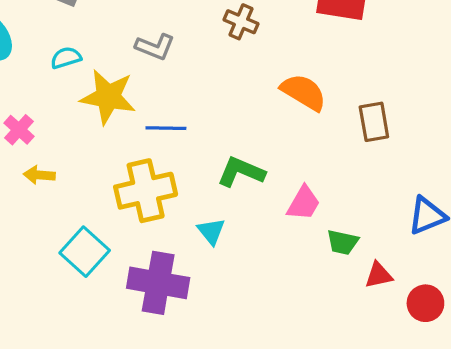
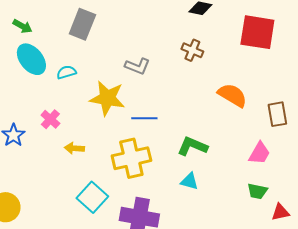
cyan semicircle: (66, 58) -> (66, 72), moved
yellow arrow: (39, 175) -> (74, 148), moved
pink trapezoid: (304, 203) -> (259, 153), moved
cyan triangle: (211, 231) -> (189, 181), moved, turned -36

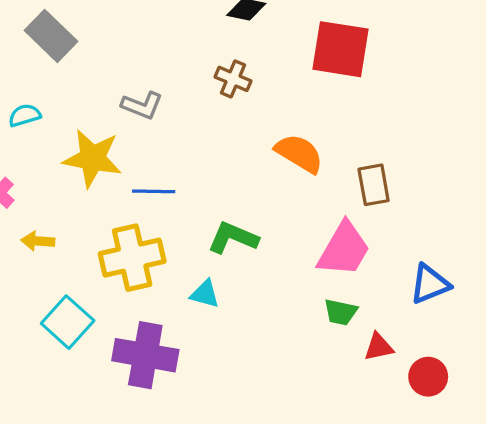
gray rectangle: (82, 24) -> (51, 36), turned -68
pink trapezoid: (259, 153) -> (344, 249), size x1.5
cyan triangle: (189, 181) -> (205, 294), moved

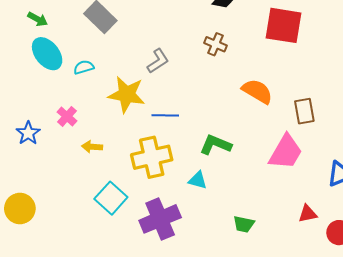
gray L-shape: (142, 105) -> (158, 61), turned -55
green trapezoid: (341, 312) -> (244, 224), moved
purple cross: (145, 355) -> (160, 219), turned -33

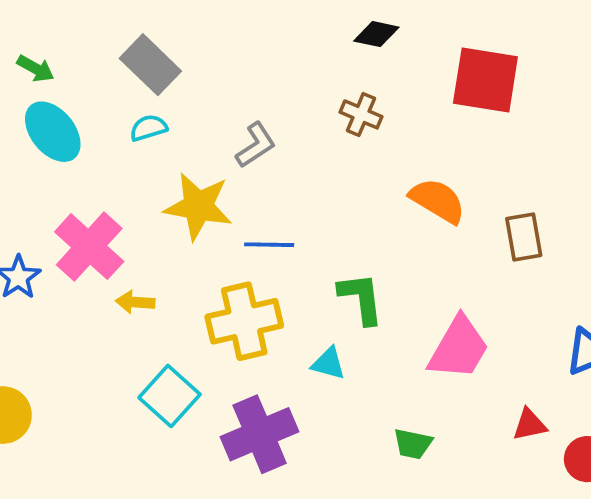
cyan semicircle: (84, 67) -> (148, 128), moved
pink cross: (67, 116) -> (89, 247), size x1.8
green L-shape: (216, 145) -> (361, 298), turned 60
pink trapezoid: (286, 152) -> (459, 348), moved

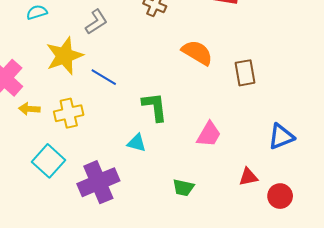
yellow star: (198, 206) -> (64, 56), turned -30
blue line: (269, 245) -> (104, 77), turned 30
yellow cross: (244, 321) -> (69, 113), moved, size x0.7
pink trapezoid: (459, 348) -> (209, 134), size x0.7

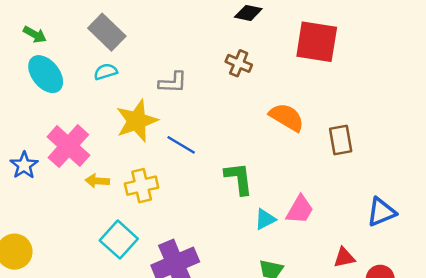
gray L-shape: (96, 22) -> (173, 82), turned 35
cyan triangle: (137, 143) -> (265, 219), moved, turned -42

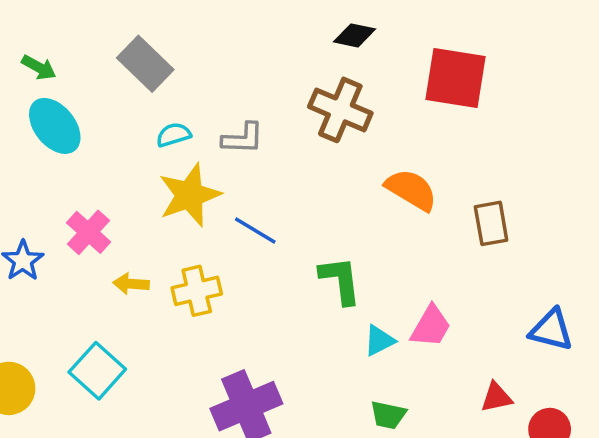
brown cross: (239, 63) -> (340, 110), size x1.6
cyan semicircle: (106, 72) -> (174, 135), moved
pink cross: (68, 146) -> (88, 232), size x0.7
blue triangle: (381, 212) -> (551, 330), turned 36
cyan square: (119, 240) -> (97, 371), moved

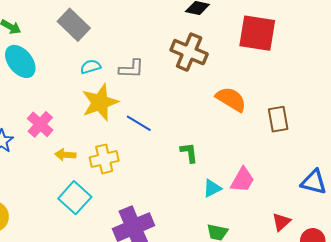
green L-shape: (340, 280) -> (189, 153), size x0.7
cyan square: (97, 371) -> (75, 198), moved
red triangle: (496, 397) -> (281, 222), turned -30

